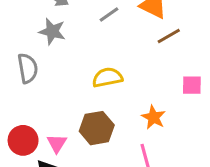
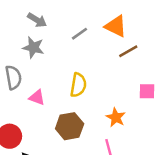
yellow semicircle: (107, 77) -> (78, 85), turned 110
pink triangle: (57, 143) -> (37, 97), moved, turned -42

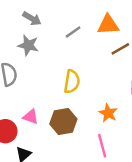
orange triangle: (116, 26) -> (108, 25), turned -30
pink triangle: (37, 97) -> (31, 117), moved

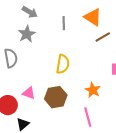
orange triangle: (108, 25) -> (93, 17), turned 36
gray line: (73, 32) -> (64, 23), turned -56
gray star: (28, 45) -> (27, 34), turned 30

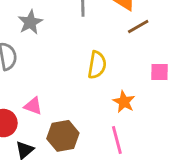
yellow semicircle: (63, 64) -> (97, 65), moved
brown hexagon: (56, 97) -> (63, 136), moved

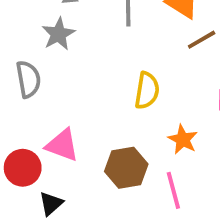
pink triangle: (33, 106) -> (62, 145), size x1.4
brown hexagon: (63, 136) -> (126, 168), moved

